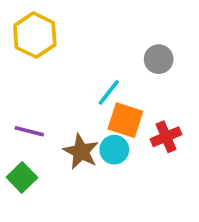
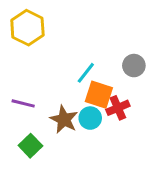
gray circle: (159, 59) -> (134, 66), moved
red cross: (166, 137) -> (118, 108), moved
green square: (22, 177) -> (30, 146), moved

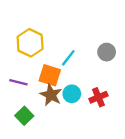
yellow hexagon: (27, 28) -> (30, 43), moved
orange square: (99, 95) -> (50, 75), moved
red cross: (118, 108) -> (98, 97), moved

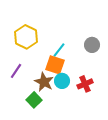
orange square: (50, 75) -> (55, 65), moved
purple line: (18, 82) -> (16, 71), turned -70
green square: (24, 116) -> (34, 100), moved

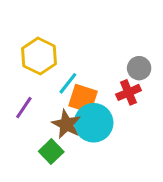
cyan line: (59, 50) -> (68, 83), moved
cyan circle: (62, 81) -> (94, 123), size x1.6
red cross: (85, 84) -> (128, 92), moved

